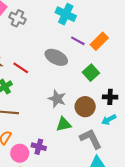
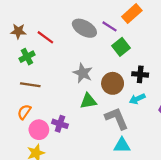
purple line: (78, 41) -> (109, 26), moved

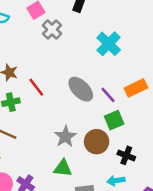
brown circle: (113, 83) -> (97, 142), moved

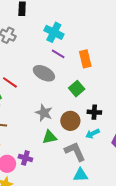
orange rectangle: (136, 88) -> (85, 59), turned -60
purple line: (108, 95) -> (58, 54), moved
brown circle: (97, 142) -> (70, 121), moved

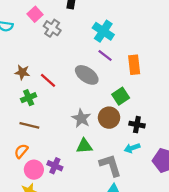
brown circle: (70, 121) -> (109, 118), moved

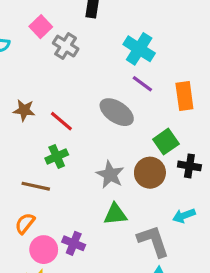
green cross: (29, 98) -> (57, 156), moved
black cross: (137, 125) -> (189, 166), moved

